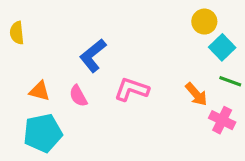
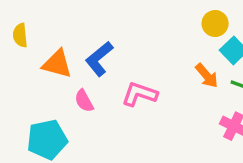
orange triangle: (40, 91) -> (57, 64), moved, size x1.4
orange arrow: (196, 94) -> (207, 76), moved

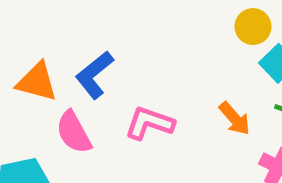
orange arrow: (207, 76) -> (235, 119), moved
pink semicircle: (84, 101) -> (74, 132), size x1.4

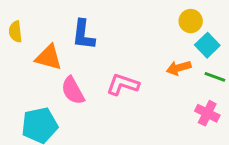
blue L-shape: (94, 75) -> (83, 35), moved, turned -44
orange arrow: (235, 119) -> (179, 68), moved, turned 115

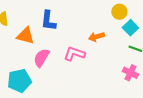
orange arrow: (179, 68) -> (96, 37), moved
pink semicircle: (73, 91) -> (41, 58), turned 60

